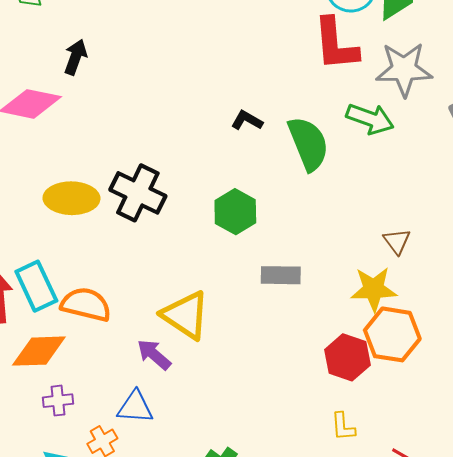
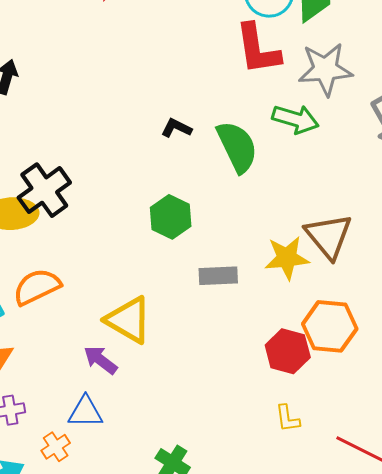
black cross: (138, 193) -> (44, 190), moved, turned 32
brown triangle: (397, 241) -> (329, 236), size x1.8
yellow star: (374, 289) -> (287, 258), moved
orange semicircle: (86, 304) -> (37, 287), moved, turned -36

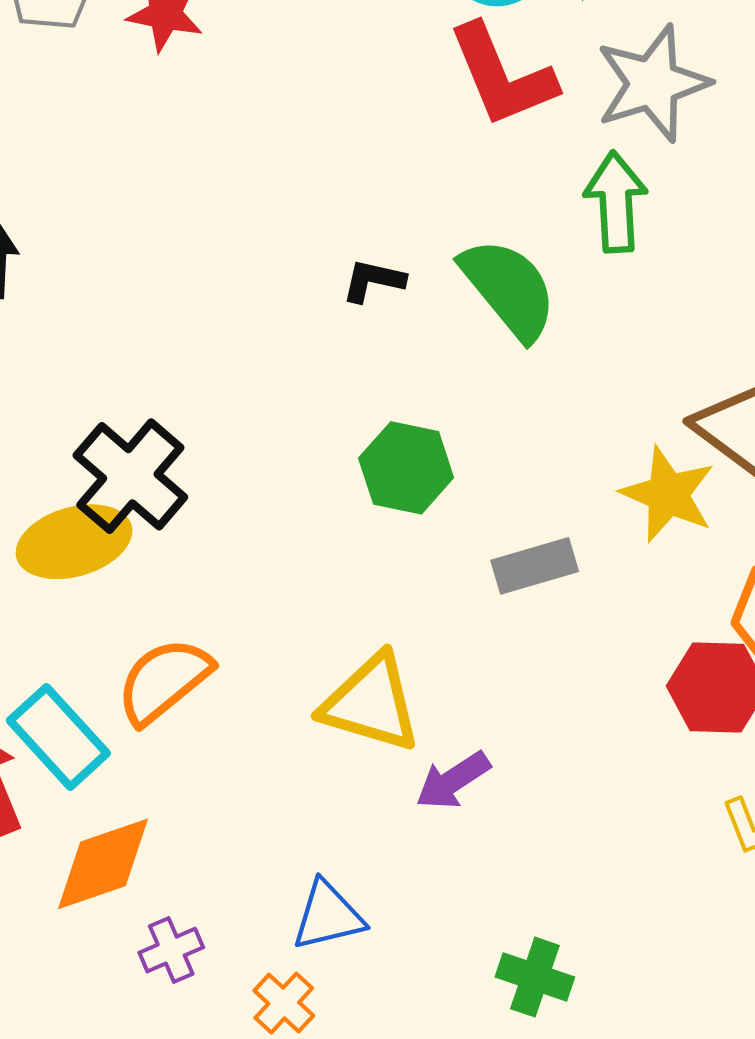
green arrow: (295, 119) -> (616, 202), turned -96
yellow star: (287, 258) -> (668, 494), turned -30
purple arrow: (100, 360) -> (453, 781), moved, turned -57

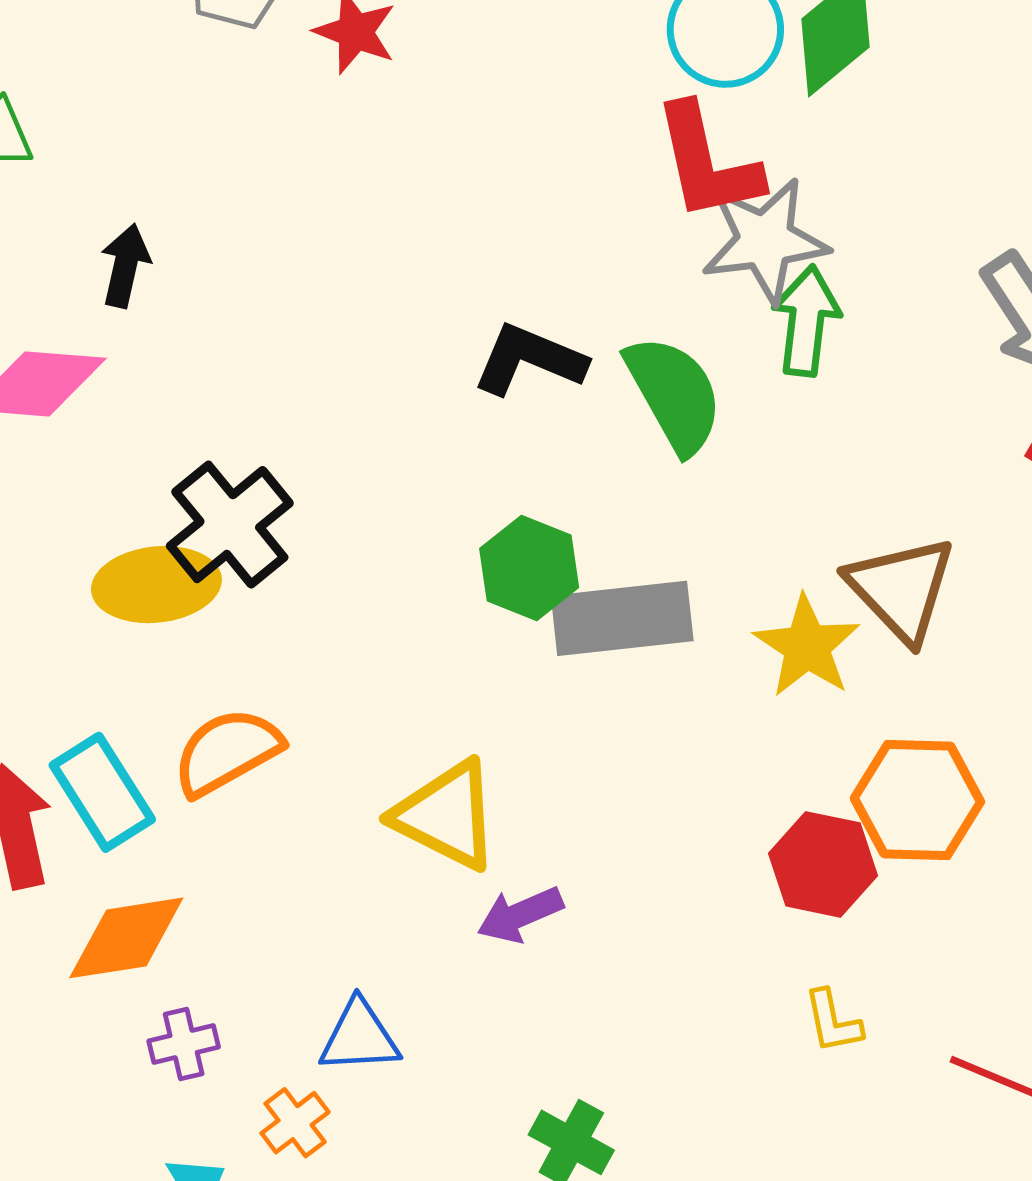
gray star: (653, 83) -> (765, 241), moved
black L-shape: (373, 281) -> (529, 360), size x1.6
gray rectangle: (535, 566) -> (622, 618), moved, size x1.5

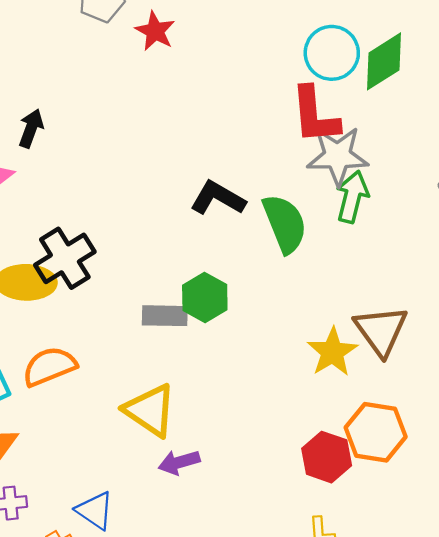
gray rectangle: (622, 618) -> (165, 316), moved, size x0.7
blue triangle: (359, 1037) -> (95, 511), turned 30

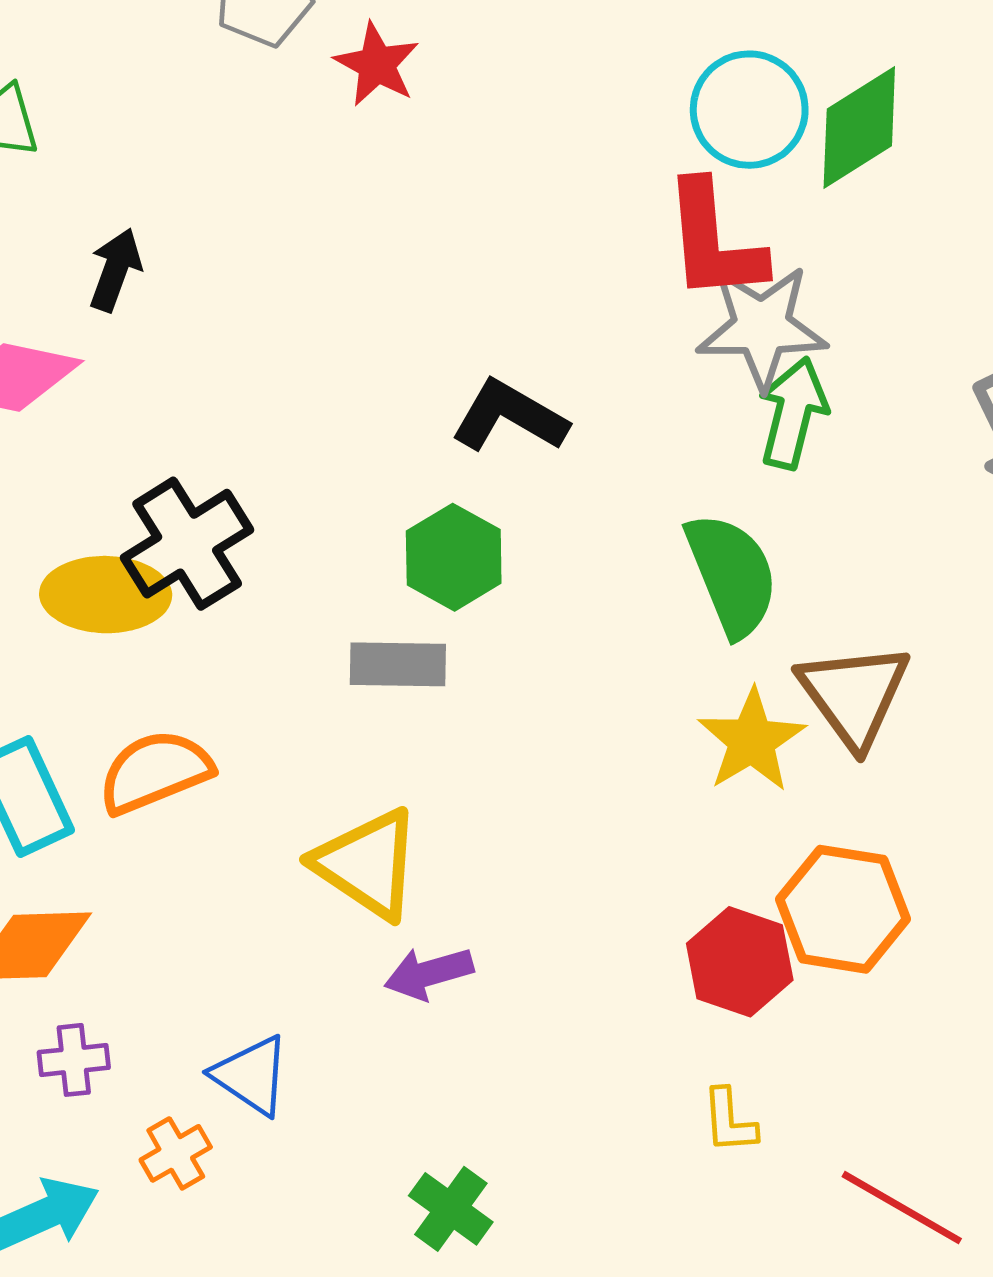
green semicircle: (285, 224) -> (732, 575), moved
green hexagon: (205, 298) -> (454, 557), moved

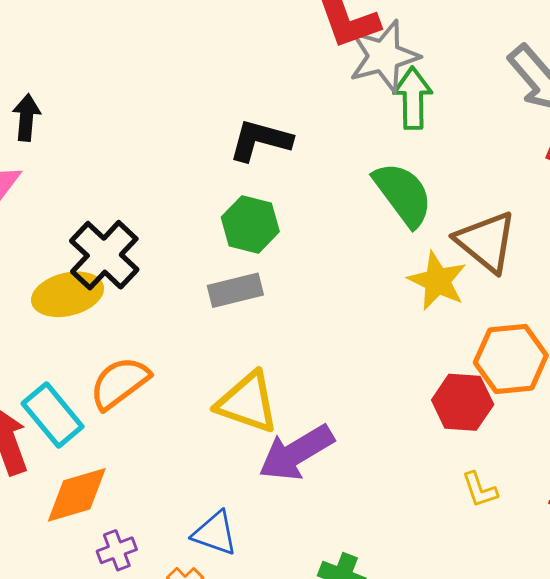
purple arrow: (429, 973) -> (296, 453), size x1.6

